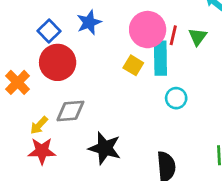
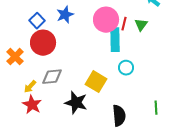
yellow square: (133, 65) -> (96, 82), moved, size x1.5
red star: (42, 151) -> (32, 105), turned 30

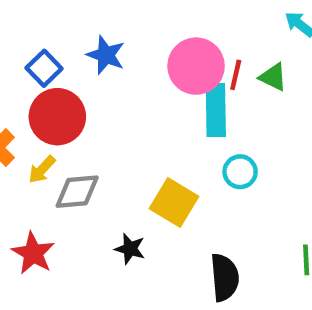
blue star: (65, 15) -> (106, 55), turned -30
green triangle: (141, 25) -> (273, 77), turned -40
yellow arrow: (30, 87) -> (42, 170), moved
black star: (76, 103) -> (130, 249), size x0.6

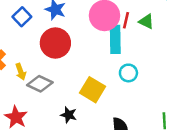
red circle: (57, 117) -> (55, 43), moved
yellow arrow: (42, 170) -> (21, 72), turned -63
gray diamond: (77, 192) -> (40, 84), turned 30

